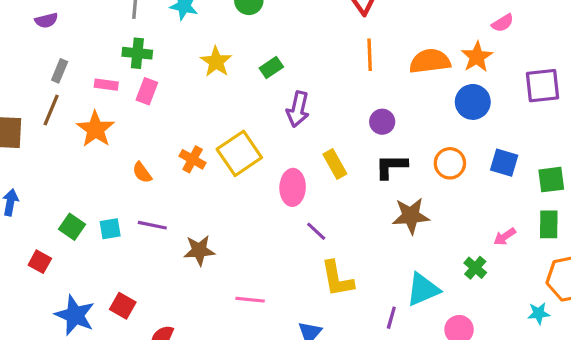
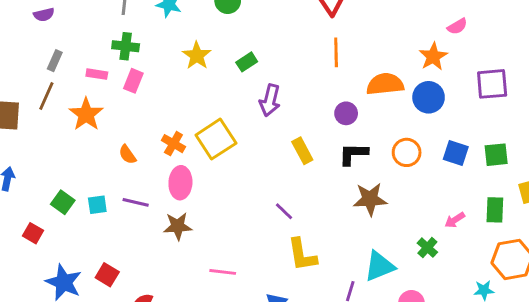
orange semicircle: (430, 61) -> (385, 84), moved
green square: (551, 180) -> (496, 155), moved
pink ellipse: (293, 187) -> (180, 183), moved

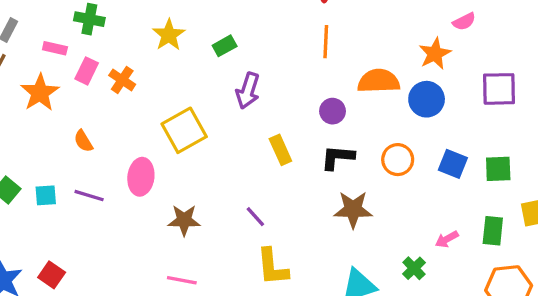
pink rectangle: (133, 81) -> (87, 71), moved
orange cross: (173, 144) -> (122, 80), moved
brown star: (178, 226) -> (184, 220), moved

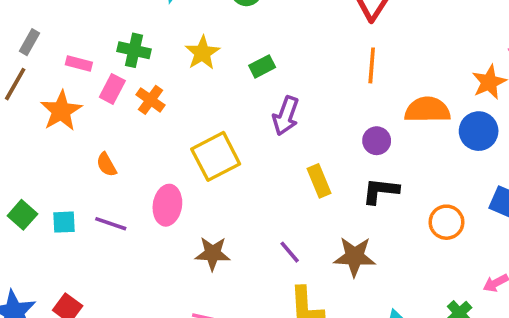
green cross: (89, 19) -> (134, 50), moved
orange circle: (398, 160) -> (446, 222), moved
brown star: (353, 209) -> (355, 257), moved

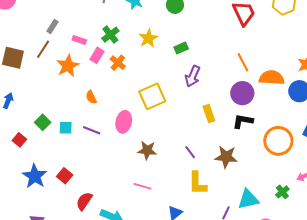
green cross: (134, 50) -> (110, 35), turned 36
orange line: (372, 65) -> (243, 62), moved, turned -36
purple circle: (377, 141) -> (242, 93), size x1.5
orange circle: (446, 222) -> (278, 141), size x1.5

